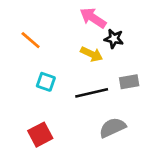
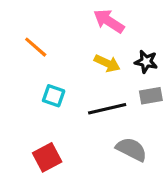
black star: (114, 39) -> (146, 62), moved
gray semicircle: (112, 128) -> (131, 149), turned 52

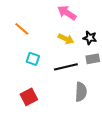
gray semicircle: (131, 149) -> (81, 92), turned 66

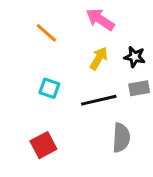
orange line: (22, 29) -> (46, 33), moved
yellow arrow: (66, 39) -> (99, 58), turned -84

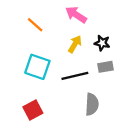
cyan square: (49, 88) -> (37, 67), size x1.6

